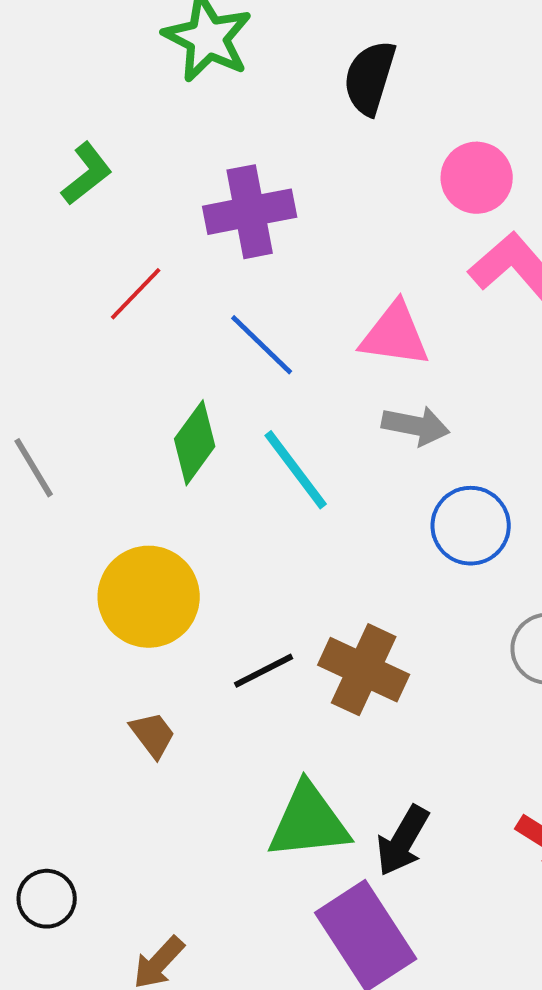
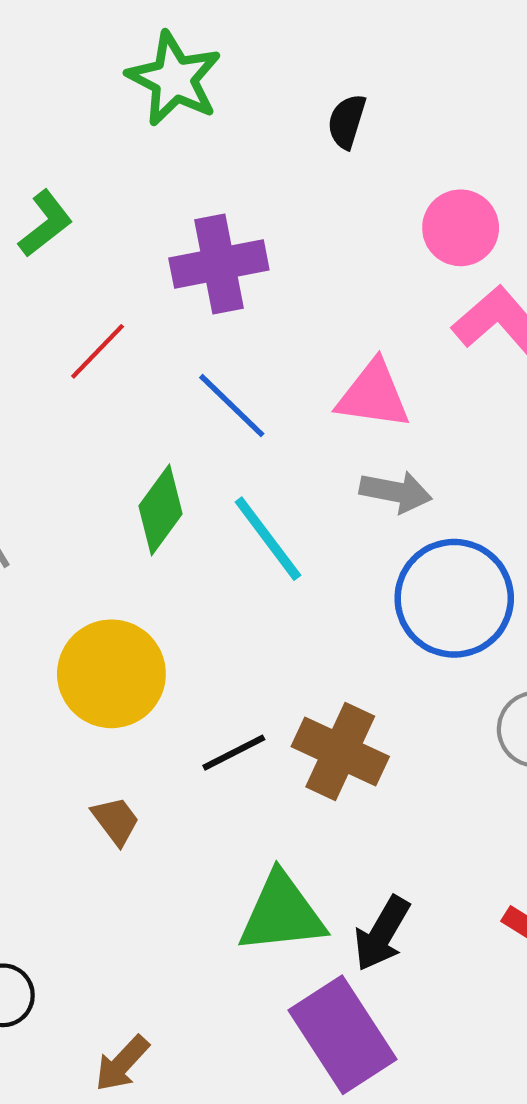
black semicircle: (370, 78) -> (347, 121), size x0.7
blue circle: (471, 526) -> (454, 598), size x1.4

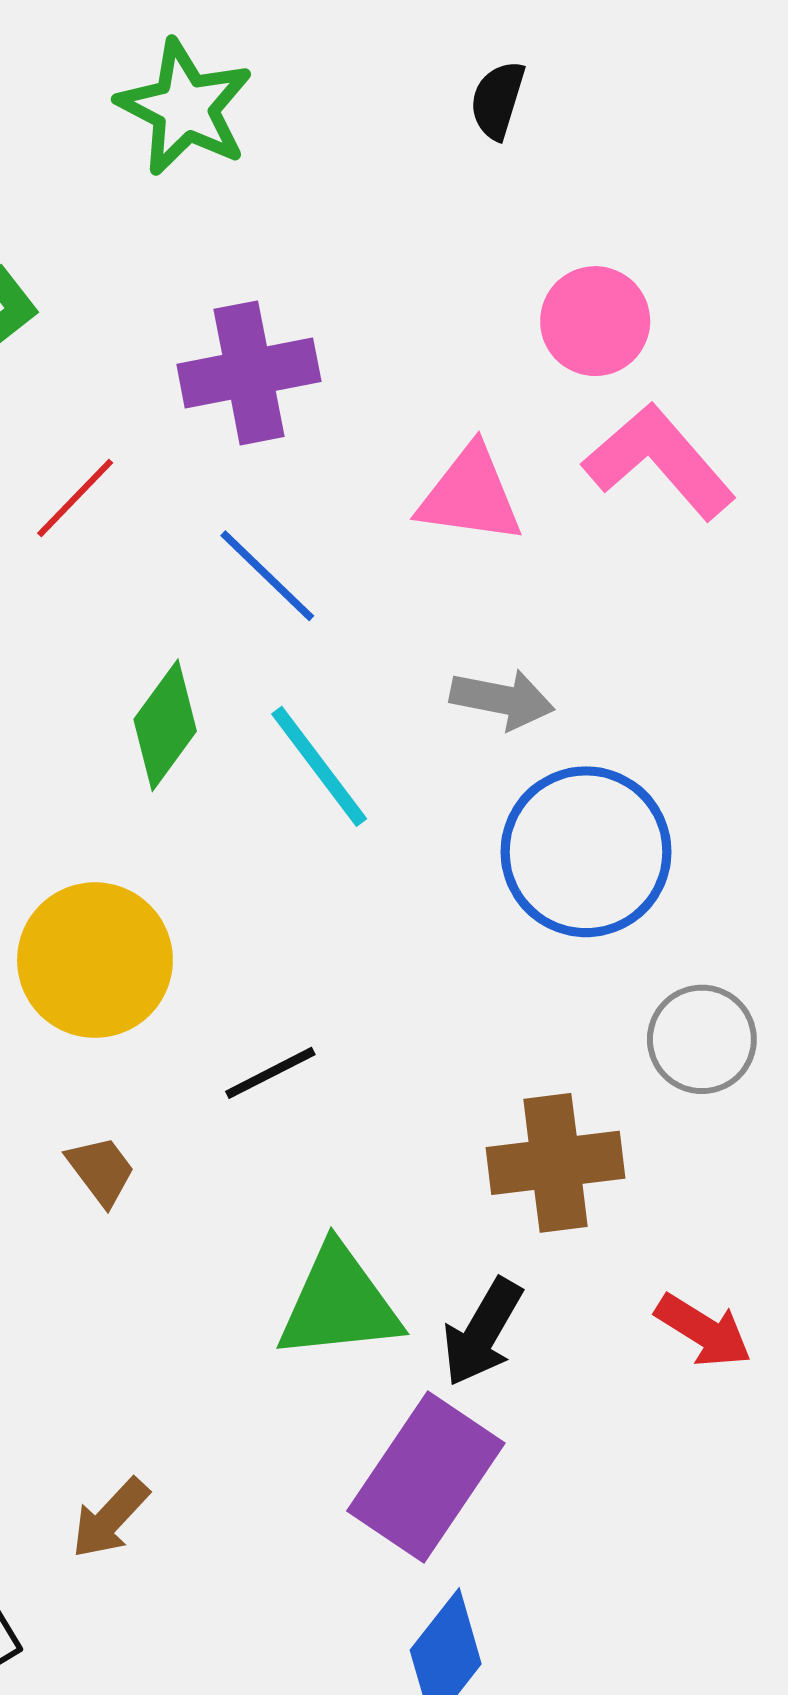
black semicircle: (347, 121) -> (498, 100), moved
pink triangle: (373, 395) -> (470, 495), moved
brown cross: (340, 752) -> (555, 1163), moved, turned -32
purple rectangle: (342, 1035) -> (426, 1477), turned 67

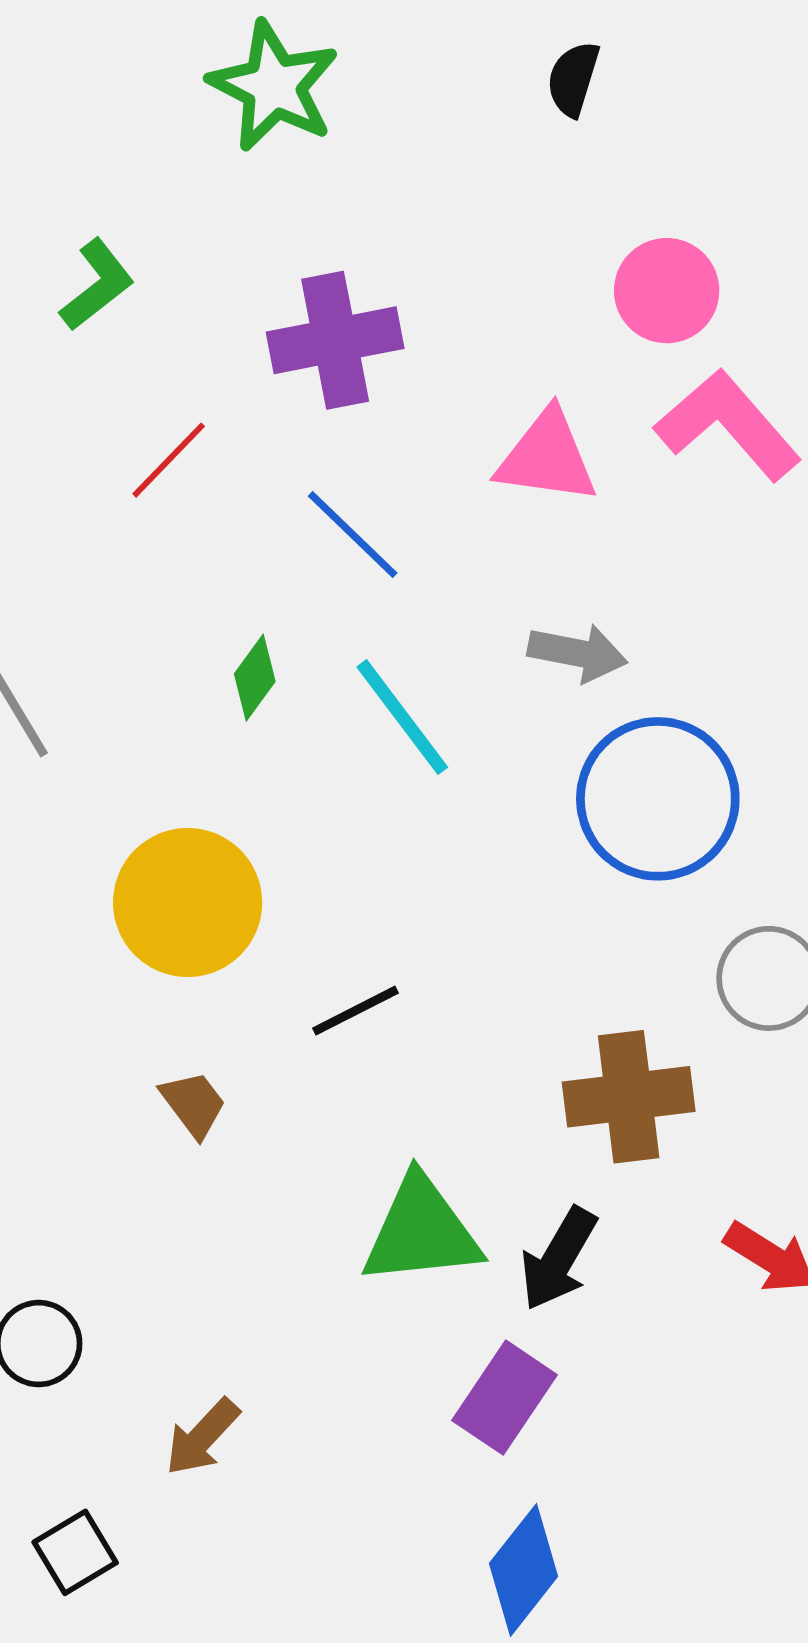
green diamond: (165, 725) -> (255, 678), size x0.7
purple rectangle: (426, 1477) -> (505, 1398), size x0.7

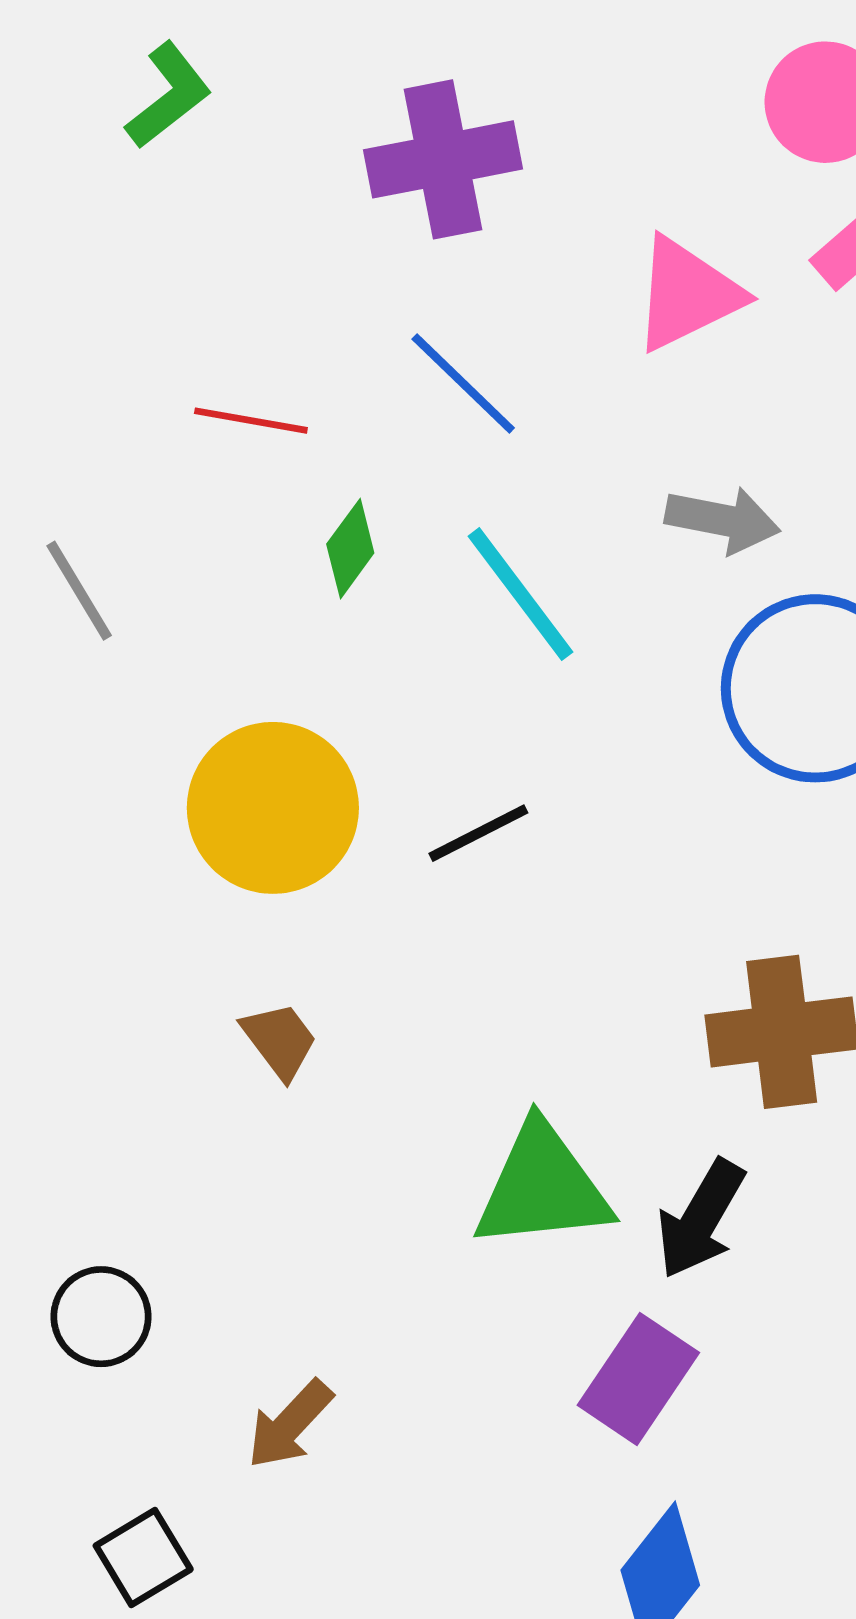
pink triangle: (547, 457) -> (687, 294), turned -34
red line: (169, 460) -> (251, 421), moved, turned 56
black line: (356, 1011) -> (478, 833), moved

